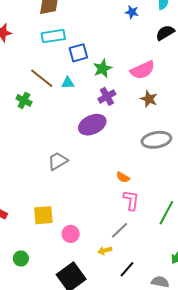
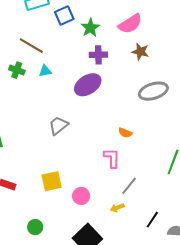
cyan triangle: (68, 83) -> (45, 71), moved
purple cross: (107, 96) -> (98, 55), turned 36
pink L-shape: (131, 200) -> (112, 158), moved
black line: (127, 269) -> (152, 220), moved

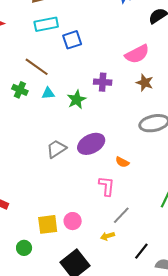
green star: (90, 28) -> (77, 100), moved
purple ellipse: (88, 85) -> (91, 144), moved
yellow square: (52, 181) -> (48, 224), moved

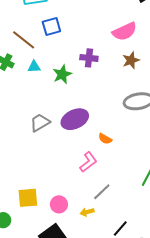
blue square: (72, 40) -> (51, 26), moved
brown star: (145, 83) -> (131, 60), turned 30
pink L-shape: (107, 186) -> (88, 162), turned 45
pink circle: (73, 221) -> (59, 204), moved

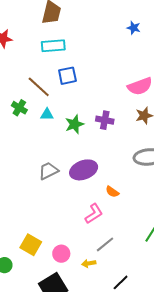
purple cross: (89, 58) -> (105, 120), moved
yellow square: (28, 198) -> (31, 245), turned 30

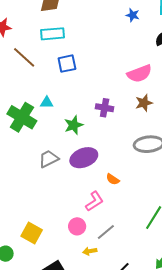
brown line: (39, 87) -> (24, 57), moved
green cross: (19, 108) -> (22, 117), moved, size x1.8
green star: (74, 124) -> (74, 125), moved
pink circle: (61, 254) -> (77, 226), moved

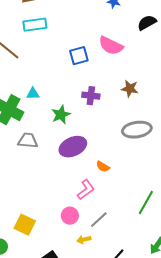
blue square: (67, 64) -> (79, 56), moved
pink semicircle: (139, 74) -> (111, 46), moved, turned 50
brown star: (144, 103) -> (130, 89), turned 30
gray trapezoid: (49, 159) -> (28, 141), moved, turned 35

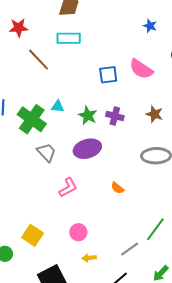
green star: (61, 115) -> (88, 115), moved, turned -30
gray trapezoid: (28, 141) -> (47, 152), turned 35
purple ellipse: (73, 147) -> (87, 149), moved
pink L-shape: (86, 190) -> (68, 188), moved
gray line: (99, 220) -> (130, 249), moved

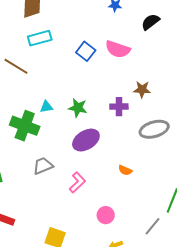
blue square: (108, 75) -> (86, 51), moved, turned -30
purple cross: (115, 116) -> (119, 107), moved
gray trapezoid: (47, 152) -> (43, 166), moved, turned -55
pink circle: (78, 232) -> (106, 215), moved

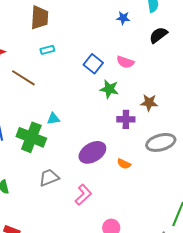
cyan rectangle: (40, 38) -> (47, 50), size x0.6
pink semicircle: (118, 49) -> (125, 62), size x0.7
green star: (78, 108) -> (109, 89), moved
orange semicircle: (125, 170) -> (124, 164), moved

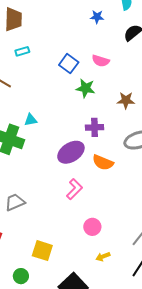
purple cross: (126, 119) -> (95, 127), moved
orange semicircle: (124, 164) -> (103, 163), size x1.5
gray trapezoid: (49, 178) -> (15, 202), moved
pink L-shape: (83, 195) -> (75, 189), moved

